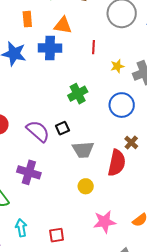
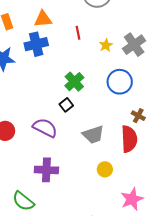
black square: (62, 128) -> (66, 105), moved

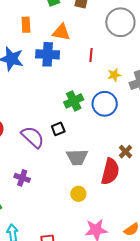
blue circle: (120, 82) -> (105, 104), moved
black square: (66, 105) -> (58, 129), moved
purple cross: (46, 170) -> (22, 178), size x0.7

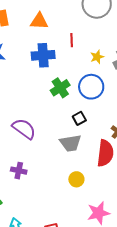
blue cross: (48, 54) -> (43, 55), moved
black square: (58, 129) -> (79, 118), moved

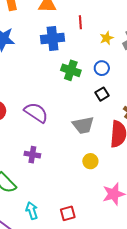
blue circle: (91, 87) -> (102, 68), size x0.6
green cross: (60, 88) -> (71, 70), turned -36
black square: (79, 118) -> (102, 94), moved

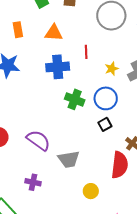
blue circle: (102, 68) -> (106, 98), size x1.5
gray trapezoid: (83, 125) -> (69, 159), moved

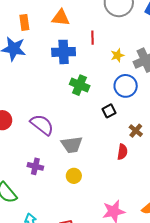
orange rectangle: (18, 30) -> (24, 22), moved
blue circle: (106, 98) -> (126, 86), moved
red semicircle: (120, 165) -> (122, 152), size x0.6
yellow circle: (91, 191) -> (74, 176), moved

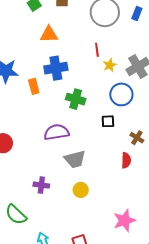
orange rectangle: (24, 22) -> (34, 86), moved
red line: (93, 38) -> (97, 50), moved
black square: (109, 111) -> (108, 121), turned 32
purple semicircle: (42, 125) -> (56, 132), moved, turned -40

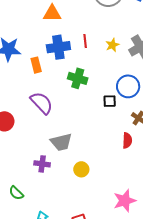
red line: (97, 50) -> (85, 41), moved
blue circle: (121, 94) -> (128, 86), moved
purple semicircle: (56, 132) -> (42, 103), moved, turned 55
gray trapezoid: (75, 159) -> (61, 142), moved
green semicircle: (16, 215) -> (16, 193), size x0.7

